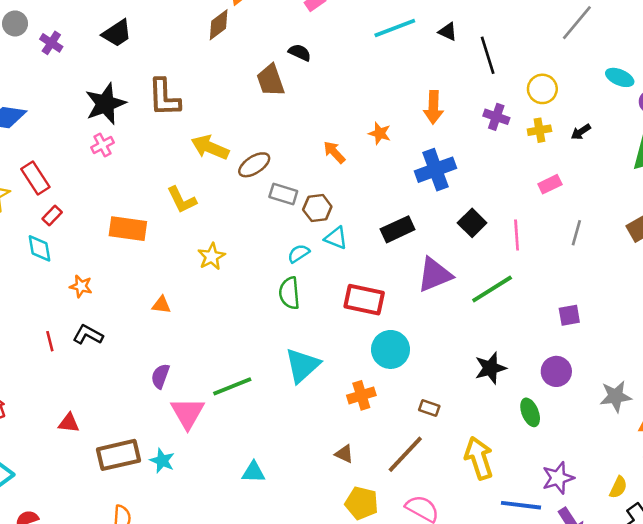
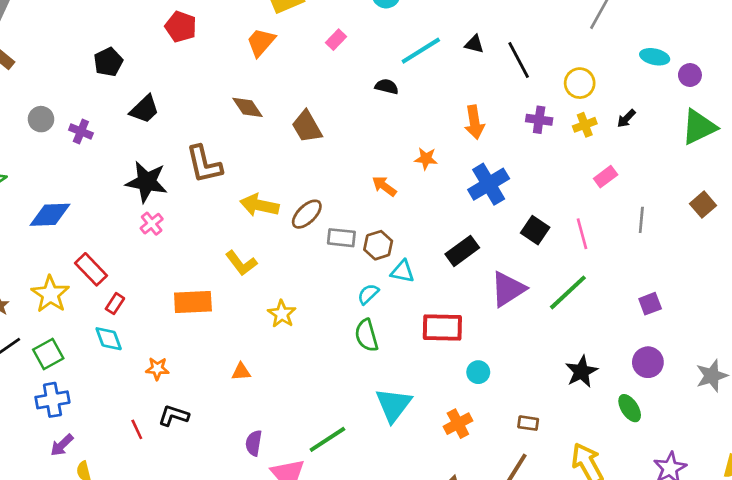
brown diamond: (219, 25) -> (248, 107), moved, turned -76
black semicircle: (300, 52) -> (387, 87), moved
black star: (105, 104) -> (147, 182), turned -30
cyan circle: (391, 349) -> (478, 372), size x0.6

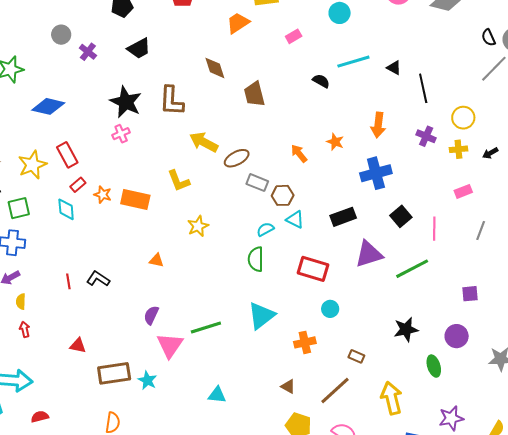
orange star: (157, 369) -> (103, 195), moved

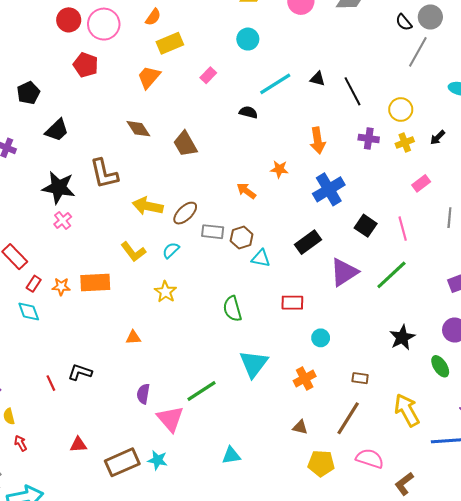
cyan semicircle: (265, 229) -> (171, 250), moved
red rectangle: (313, 269) -> (292, 303), size x0.7

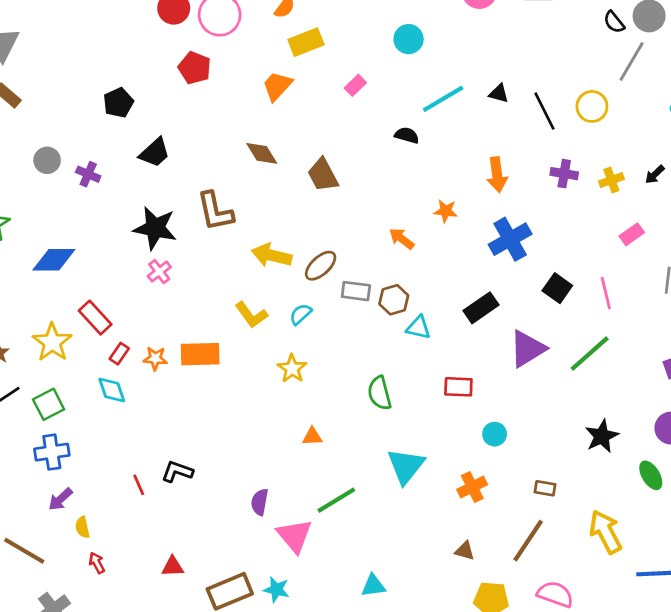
yellow circle: (401, 109) -> (592, 106), moved
orange triangle: (133, 338) -> (312, 437), moved

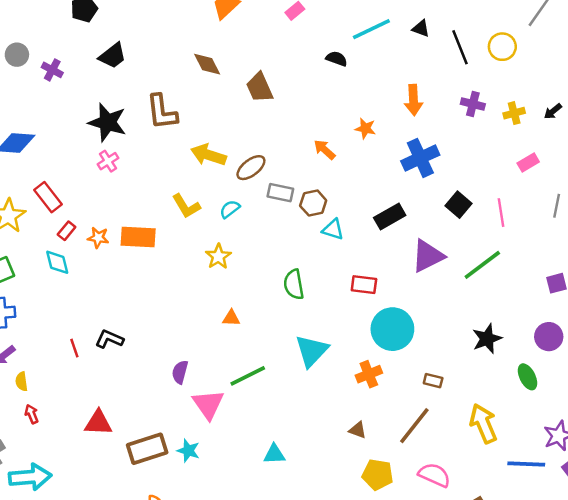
cyan circle: (495, 434) -> (392, 329), size x2.0
red triangle: (173, 567) -> (98, 423), size x1.4

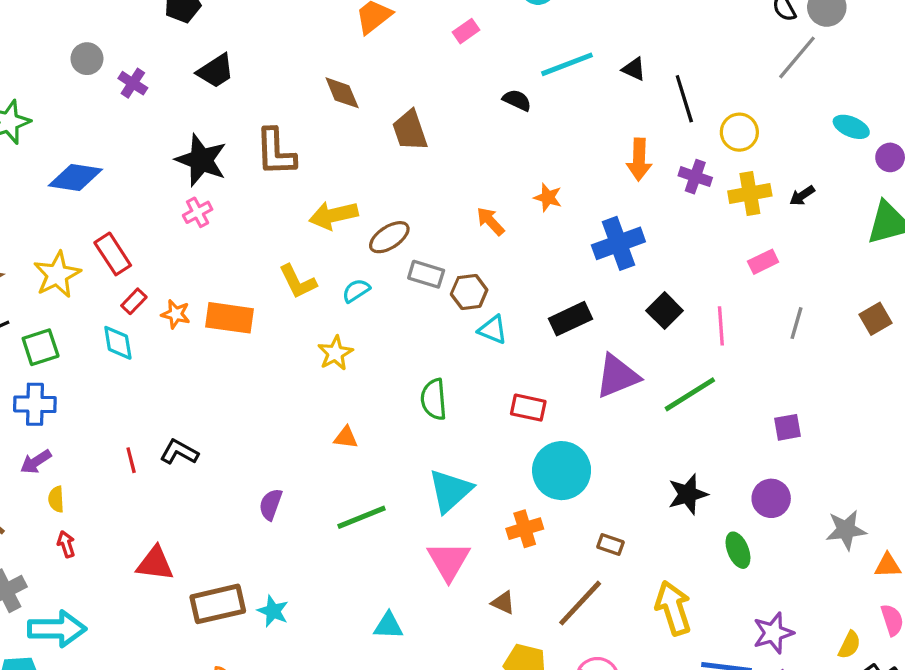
yellow circle: (502, 47) -> (739, 132), moved
orange arrow: (413, 100) -> (639, 160), moved
yellow cross: (514, 113) -> (750, 194), size x1.4
yellow arrow: (208, 155) -> (333, 215), turned -36
pink triangle: (208, 404) -> (449, 561), moved

